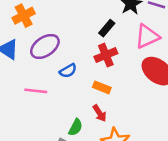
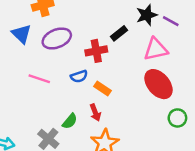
red cross: (106, 55) -> (96, 51), moved
blue semicircle: (68, 71) -> (79, 76), moved

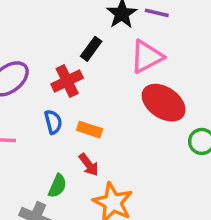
blue semicircle: (79, 76) -> (53, 122), turned -70

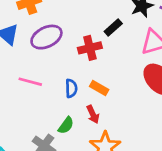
blue semicircle: (53, 122) -> (71, 88), moved

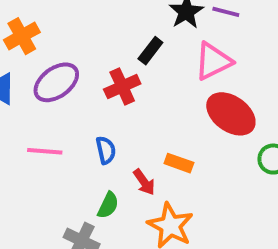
orange rectangle: (99, 88) -> (179, 163), moved

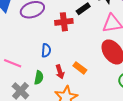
pink line: (45, 151) -> (13, 63), moved
green semicircle: (108, 205) -> (39, 78), turned -32

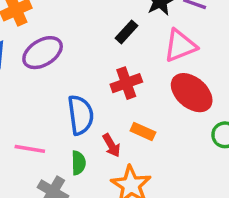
red cross: (64, 22) -> (126, 83), moved
blue semicircle: (46, 50) -> (81, 115), size x1.6

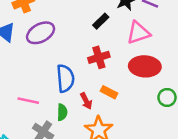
red ellipse: (192, 93) -> (145, 66), turned -40

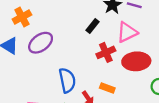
red cross: (99, 57) -> (106, 52), moved

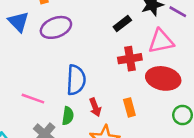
orange rectangle: (107, 88) -> (129, 107), moved, turned 40

